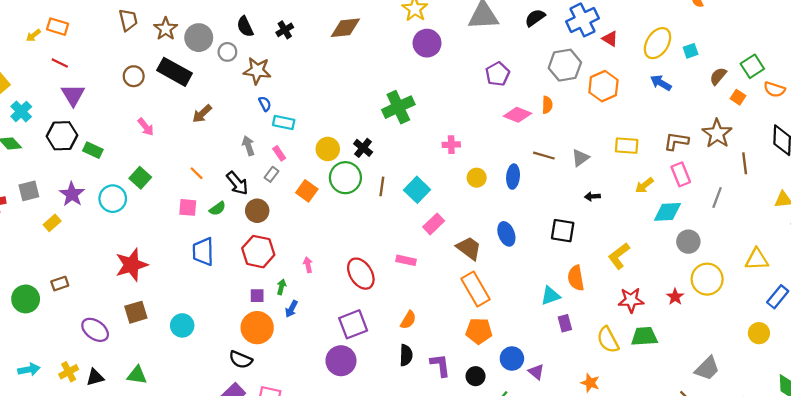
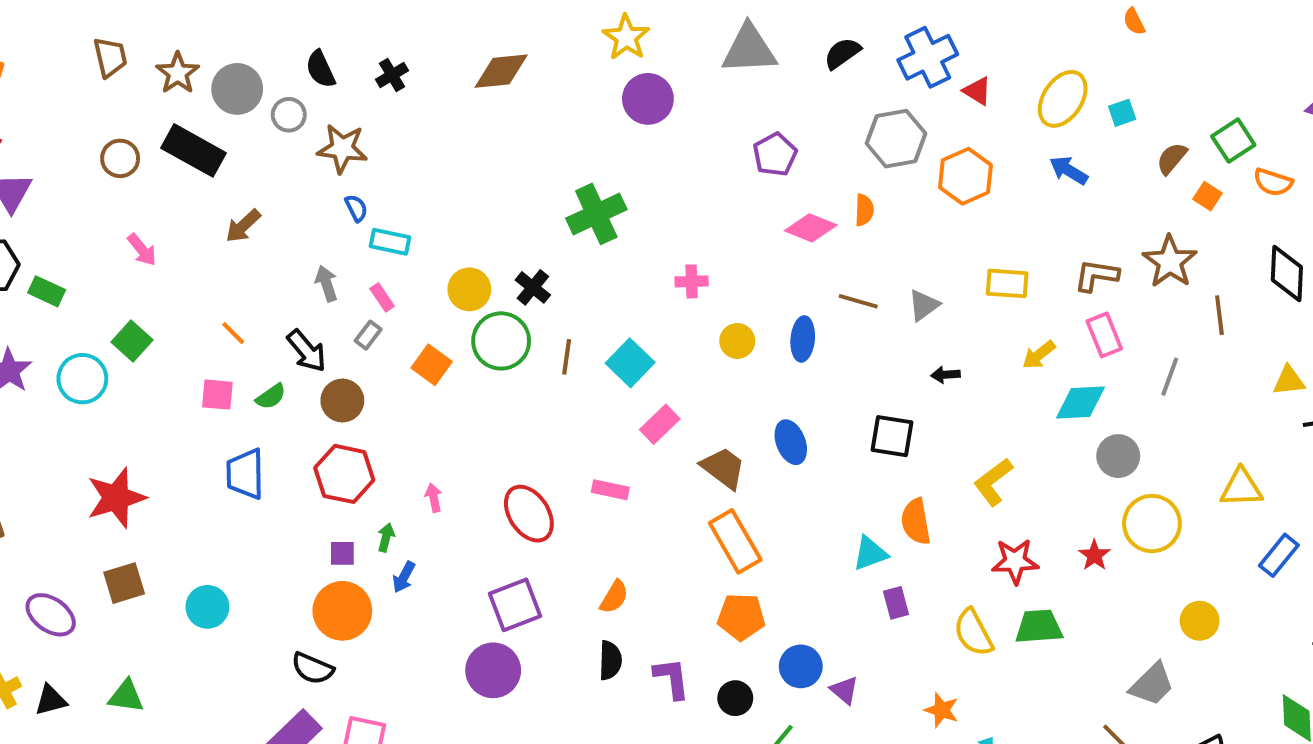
yellow circle: (759, 333) -> (1200, 621), moved

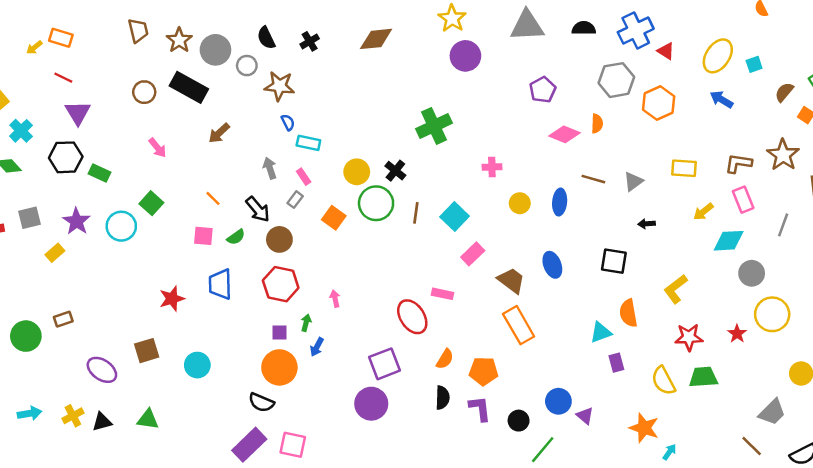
black semicircle: (842, 53) -> (584, 28), turned 35
red star: (116, 498) -> (172, 299), moved, size x0.7
red ellipse: (529, 514) -> (412, 317), moved
orange pentagon: (741, 617) -> (484, 371), moved
orange star: (942, 710) -> (644, 428), size x1.4

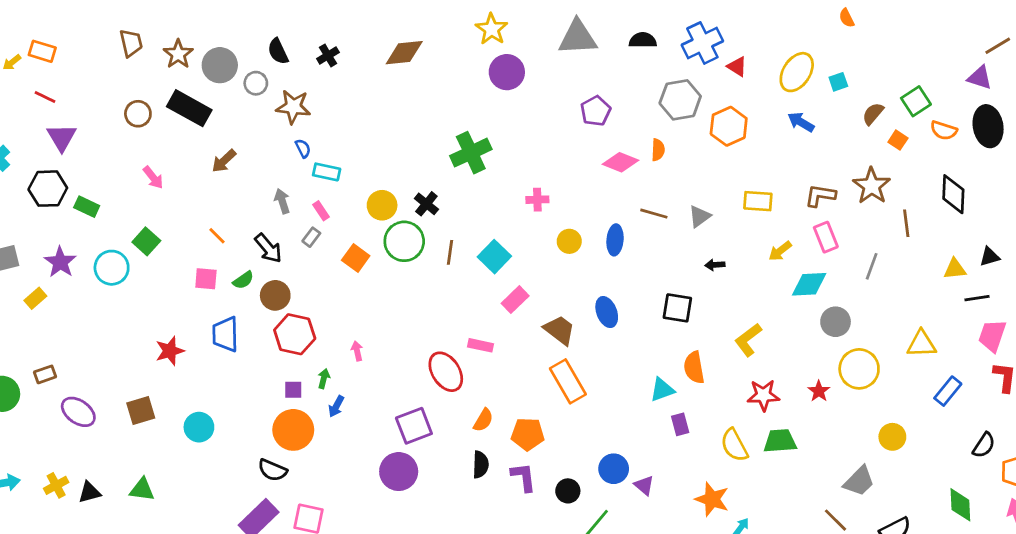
brown circle: (279, 239) -> (275, 295), moved
purple ellipse: (102, 370) -> (78, 412), moved

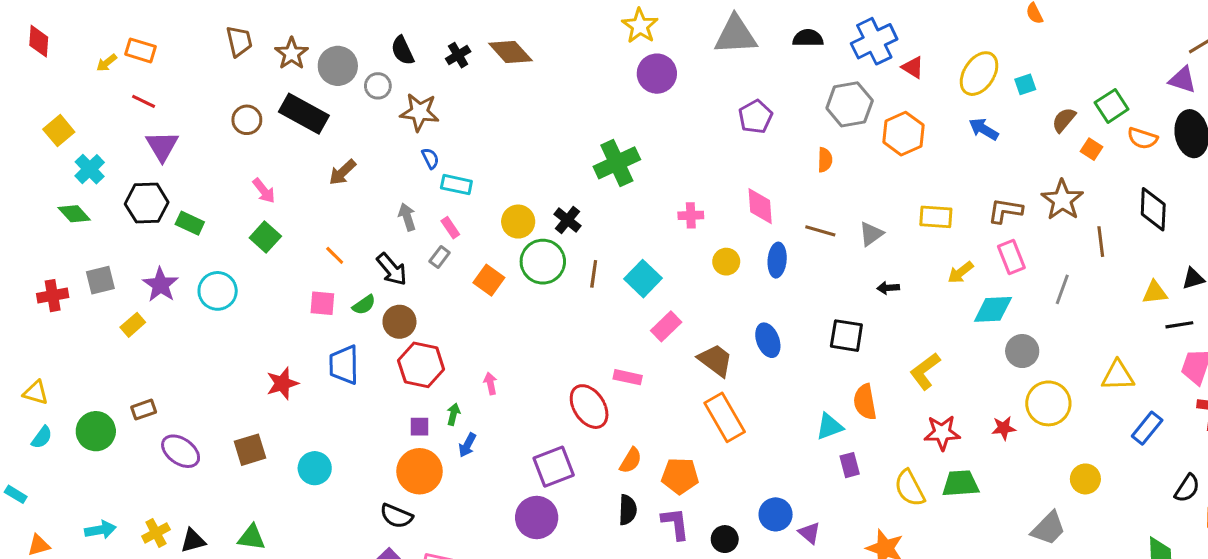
brown diamond: (404, 53) -> (510, 52), moved, turned 54
pink diamond: (621, 162) -> (760, 206), moved, turned 64
green square: (146, 241) -> (265, 237), moved
red star: (819, 391) -> (1004, 428), turned 30

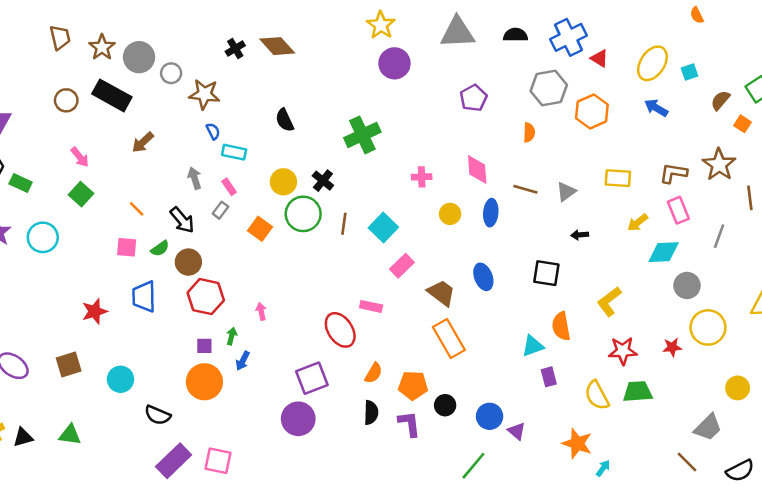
black semicircle: (403, 50) -> (285, 120), moved
black semicircle: (396, 516) -> (158, 415), moved
black circle: (725, 539) -> (445, 405), moved

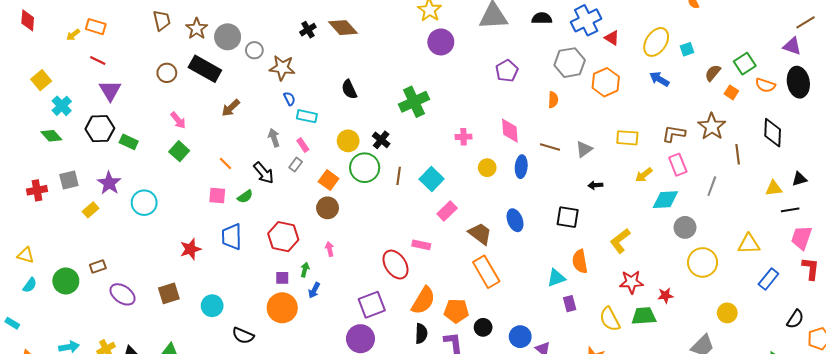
cyan circle: (43, 237) -> (144, 203), moved
brown circle: (188, 262) -> (328, 208), moved
red star: (672, 347) -> (665, 295), moved
orange semicircle: (374, 373) -> (423, 301), size x1.6

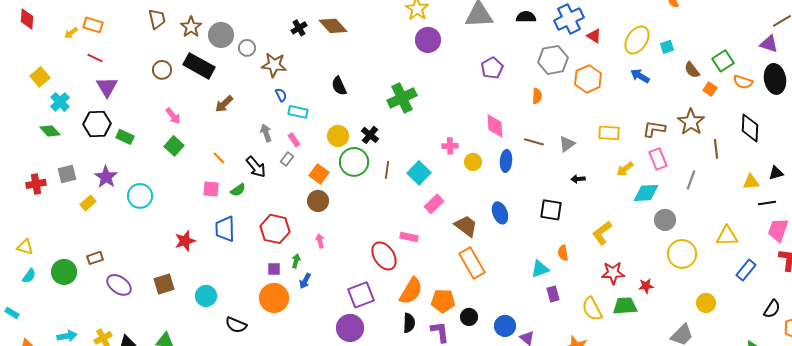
brown semicircle: (713, 73) -> (692, 70), turned -78
pink cross: (464, 137) -> (450, 146), moved
orange semicircle: (580, 261) -> (563, 253), size x0.7

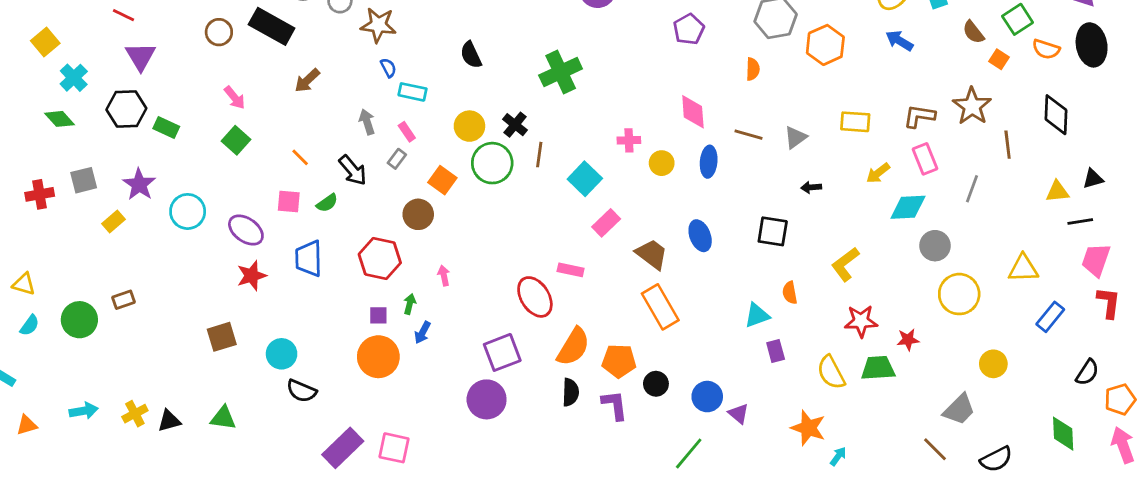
brown line: (387, 170) -> (539, 155), moved
brown circle: (318, 201) -> (418, 214), moved
purple ellipse: (119, 285) -> (246, 230), moved
black semicircle: (236, 325) -> (301, 391), moved

